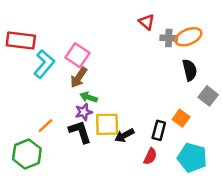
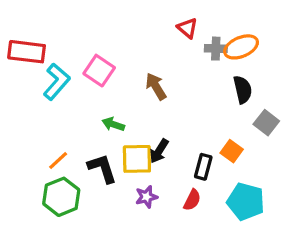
brown arrow: (79, 77) -> (156, 86), moved, turned 115
purple star: (84, 112) -> (146, 197), moved
black arrow: (124, 135) -> (159, 151), moved, turned -30
green hexagon: (27, 154) -> (61, 197), moved

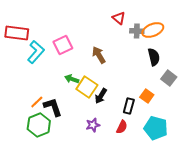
pink square: (99, 71) -> (63, 45), turned 30
yellow square: (137, 159) -> (87, 87), moved, turned 35
black L-shape: (102, 168) -> (53, 107), moved

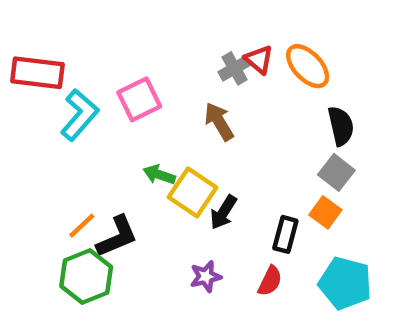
red triangle: (119, 18) -> (259, 59), moved
orange ellipse: (153, 30) -> (308, 66), moved, turned 70
gray cross: (137, 31) -> (235, 68), moved, turned -32
gray square: (169, 78) -> (336, 172), moved
black L-shape: (53, 107) -> (117, 237), turned 85

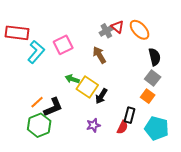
black rectangle: (285, 234) -> (129, 115), moved

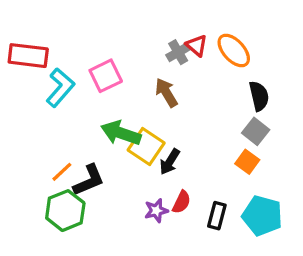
green arrow: (72, 79) -> (121, 133), size x1.6
black rectangle: (129, 115) -> (217, 216), moved
red semicircle: (122, 127) -> (182, 202), moved

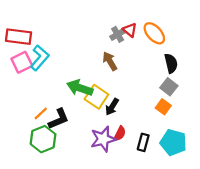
pink square: (106, 76) -> (22, 62), moved
purple star: (156, 211) -> (103, 139), size x1.6

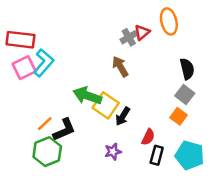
red triangle: (130, 30) -> (142, 32), turned 40
orange ellipse: (154, 33) -> (169, 21), moved, turned 30
red semicircle: (120, 133) -> (148, 137), moved
purple star: (103, 139) -> (113, 152), size x0.6

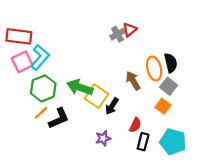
orange ellipse: (169, 21) -> (154, 68), moved
brown arrow: (120, 66) -> (133, 81), moved
green hexagon: (47, 152) -> (43, 88), moved

